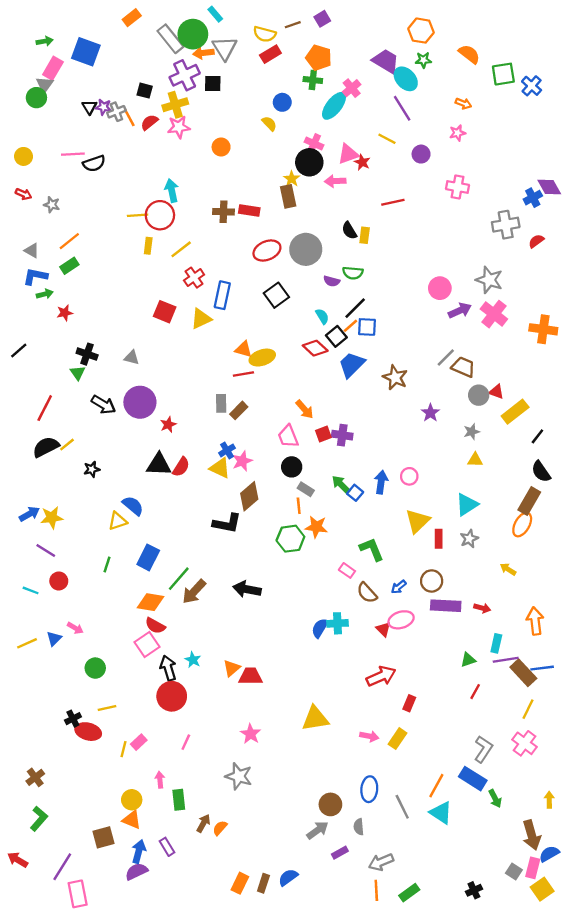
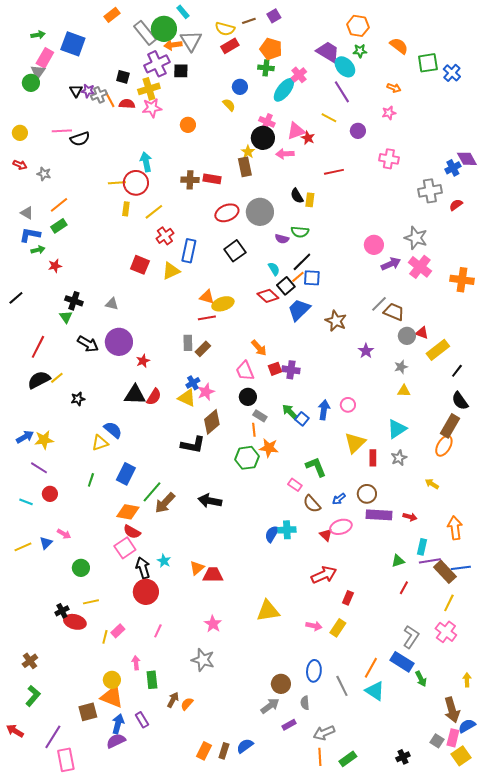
red semicircle: (149, 122) -> (127, 104), turned 42
orange triangle: (132, 820) -> (112, 697), size x1.4

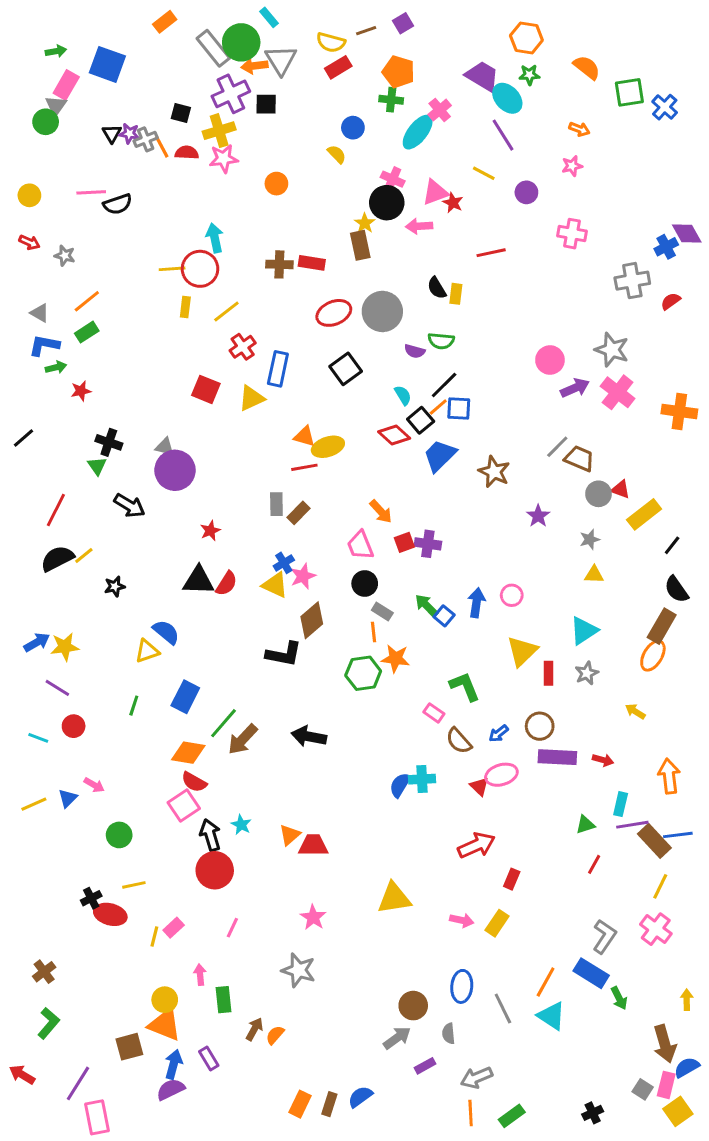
purple circle: (119, 342) -> (175, 470), moved

